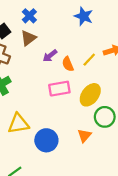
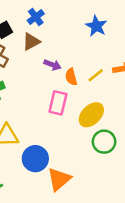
purple arrow: (50, 56) -> (52, 65), turned -128
pink rectangle: (59, 89) -> (58, 103), turned -75
orange triangle: (84, 136) -> (59, 179), moved, size x1.5

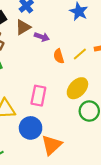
purple arrow: (52, 65) -> (42, 37), moved
pink rectangle: (58, 103) -> (38, 96), moved

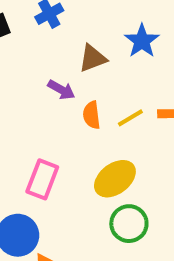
brown triangle: (23, 27) -> (93, 58), moved
purple arrow: (42, 37) -> (61, 90), moved

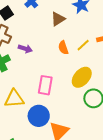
purple arrow: (61, 90) -> (25, 49), moved

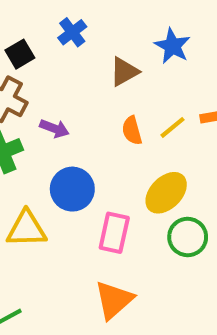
pink rectangle: (45, 85) -> (114, 233), moved
blue circle: (39, 116) -> (72, 189), moved

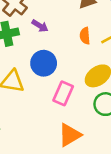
orange triangle: (114, 300) -> (70, 135), moved

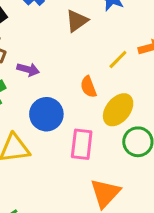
orange semicircle: (85, 36) -> (88, 87), moved

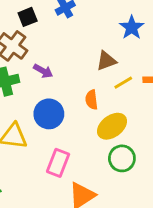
brown triangle: (77, 21) -> (106, 61), moved
pink rectangle: (82, 144) -> (58, 163), moved

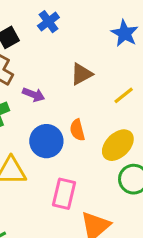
brown triangle: (106, 61) -> (82, 74), moved
orange semicircle: (91, 100) -> (77, 130), moved

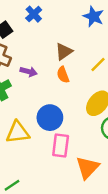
orange semicircle: (77, 130) -> (63, 75), moved
blue circle: (46, 141) -> (50, 118), moved

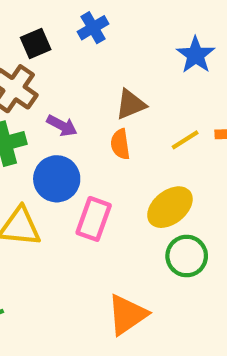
blue circle: (50, 118) -> (57, 179), moved
pink rectangle: (61, 145) -> (94, 219), moved

